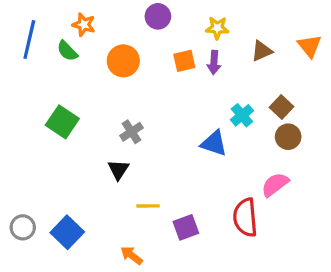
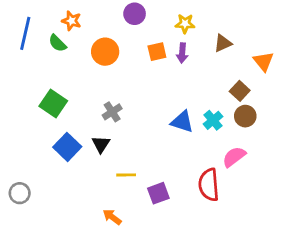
orange triangle: (310, 46) -> (263, 61), moved
cyan cross: (242, 115) -> (213, 120), moved
blue square: (67, 232) -> (67, 147), moved

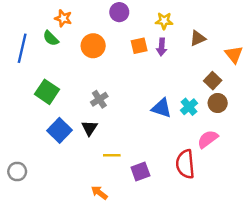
blue line: (25, 33) -> (22, 48), moved

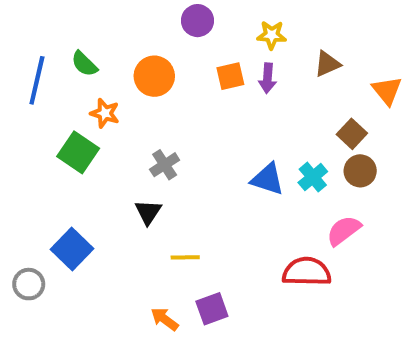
orange star: (63, 18) -> (105, 113), moved
blue square: (59, 130) -> (72, 249), moved
red semicircle: (185, 164) -> (307, 272), turned 96
purple square: (140, 172) -> (212, 309), moved

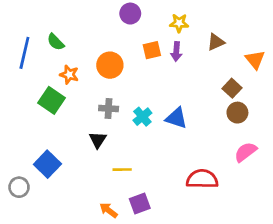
orange circle: (154, 76) -> (110, 65), moved
gray cross: (165, 165) -> (109, 108), turned 36
cyan cross: (313, 177) -> (142, 117), moved
pink semicircle: (344, 231) -> (246, 152), moved

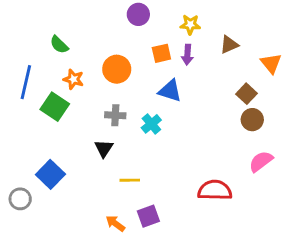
blue line: (24, 53) -> (26, 82), moved
blue triangle: (176, 118) -> (170, 91), moved

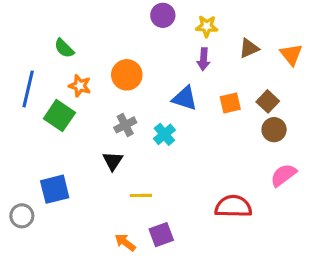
purple circle: (138, 14) -> (163, 15), moved
orange square: (161, 53) -> (230, 103), moved
orange triangle: (271, 63) -> (291, 54), moved
gray cross: (115, 115) -> (125, 125), turned -30
blue square: (50, 174) -> (55, 189), turned 32

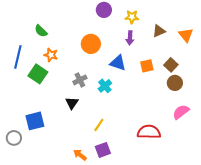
orange circle: (127, 75) -> (91, 44), moved
yellow line: (141, 195) -> (99, 125), moved, turned -56

